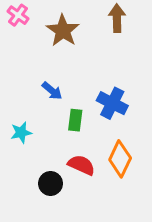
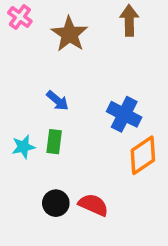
green rectangle: (75, 120) -> (54, 142), moved
orange diamond: (120, 159) -> (143, 155), moved, turned 30
red semicircle: (81, 165) -> (93, 205), moved

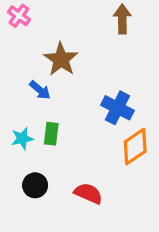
brown star: (69, 34) -> (61, 59), moved
blue arrow: (58, 101) -> (40, 90), moved
black circle: (56, 203) -> (35, 185), moved

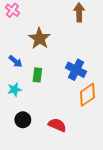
blue arrow: (40, 90) -> (16, 61), moved
green rectangle: (51, 134) -> (37, 75), moved

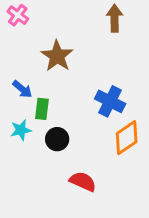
green rectangle: (37, 75) -> (42, 109), moved
black circle: (23, 120) -> (57, 139), moved

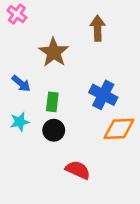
brown arrow: (115, 18) -> (98, 28), moved
green rectangle: (42, 109) -> (52, 102), moved
orange diamond: (127, 138) -> (119, 129), turned 32

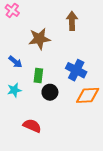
brown star: (54, 52) -> (39, 39), turned 30
black circle: (54, 130) -> (50, 92), moved
red semicircle: (78, 170) -> (32, 126), moved

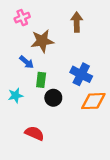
pink cross: (12, 10) -> (22, 18), moved, turned 32
blue arrow: (15, 62) -> (27, 62), moved

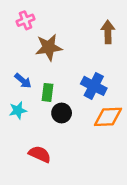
brown arrow: (77, 22) -> (108, 32), moved
blue arrow: (27, 62) -> (23, 81), moved

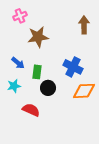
red semicircle: (40, 154) -> (31, 110), moved

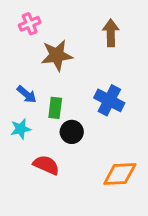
brown arrow: (84, 25) -> (111, 33), moved
orange diamond: (84, 91) -> (120, 174), moved

